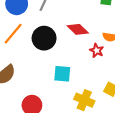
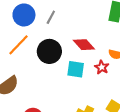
cyan square: (62, 74) -> (76, 69), moved

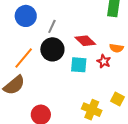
gray line: (51, 17) -> (52, 26), moved
orange line: (18, 45) -> (24, 58), moved

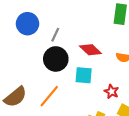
orange line: (24, 58) -> (49, 96), moved
red star: (104, 61) -> (111, 92), moved

